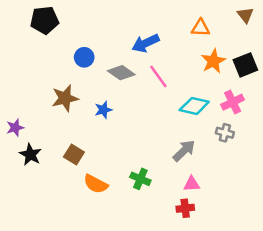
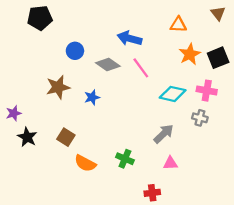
blue arrow: (146, 43) -> (129, 38), turned 40
pink cross: (233, 102) -> (207, 91), turned 36
red cross: (185, 208) -> (152, 193), moved

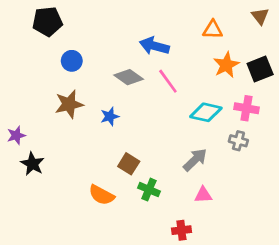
blue circle: (75, 51) -> (72, 61), moved
brown square: (66, 137) -> (129, 164), moved

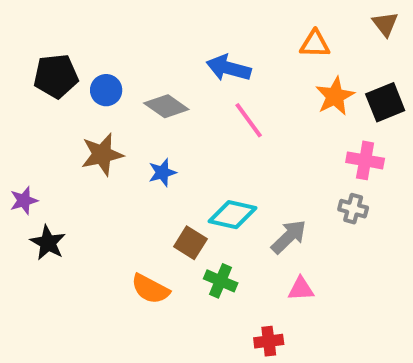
black pentagon: (47, 22) -> (56, 76), moved
gray diamond: (129, 77) -> (166, 106), moved
cyan diamond: (206, 112) -> (233, 215), moved

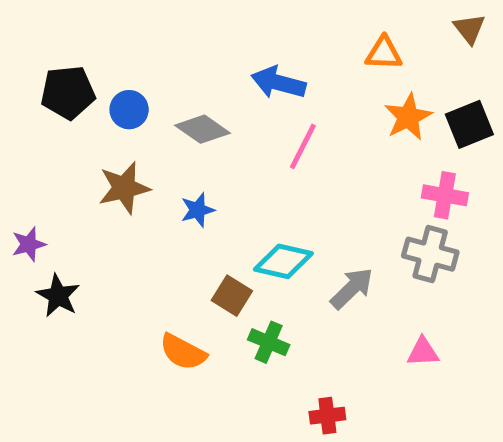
pink line: (249, 120) -> (303, 146), turned 63
gray cross: (353, 209) -> (430, 254), size x1.5
pink triangle: (301, 289) -> (423, 352), moved

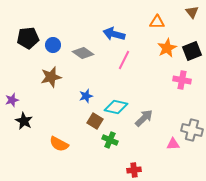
blue star: (198, 210) -> (86, 96), moved
gray cross: (430, 254) -> (192, 130), moved
orange semicircle: (183, 352) -> (59, 144), moved

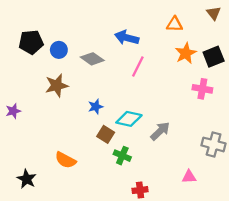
black star: (24, 121) -> (27, 179), moved
pink triangle: (173, 144) -> (189, 177), moved
red cross: (134, 170) -> (140, 190), moved

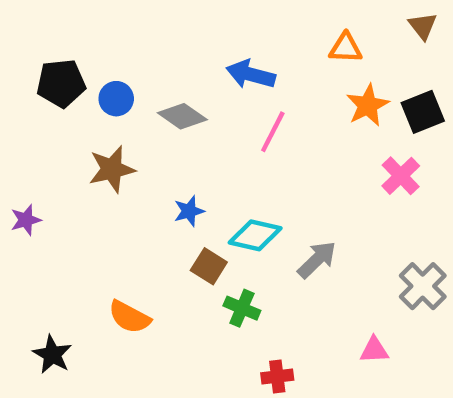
pink cross: (202, 89) -> (401, 176), turned 36
gray cross: (214, 144) -> (423, 286), turned 30

